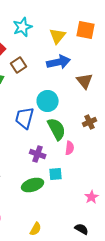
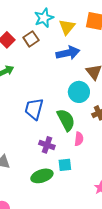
cyan star: (23, 27) -> (44, 18), moved
brown square: (19, 65) -> (31, 39), moved
cyan circle: (48, 101) -> (79, 92), moved

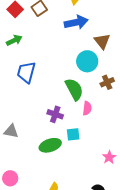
blue trapezoid: (34, 109) -> (26, 72), moved

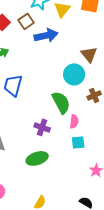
blue arrow: (76, 22) -> (46, 35), moved
cyan square: (73, 134) -> (78, 142), moved

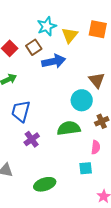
green semicircle: (61, 102) -> (69, 128), turned -70
pink semicircle: (74, 121) -> (96, 147), moved
purple cross: (42, 127) -> (32, 139), moved, turned 35

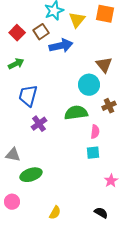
pink semicircle: (96, 147) -> (95, 132), moved
green ellipse: (45, 184) -> (31, 175), moved

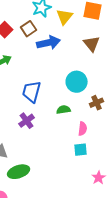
brown triangle: (104, 65) -> (92, 44), moved
blue trapezoid: (28, 96) -> (32, 92), moved
green semicircle: (76, 113) -> (64, 110), size x0.6

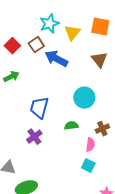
blue arrow: (49, 43) -> (56, 59), turned -140
brown cross: (97, 103) -> (102, 129), moved
cyan square: (81, 150) -> (88, 166), turned 32

